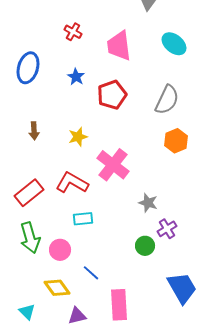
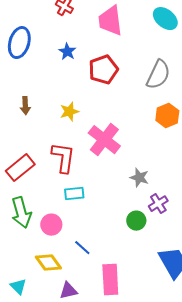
red L-shape: (72, 183) -> (63, 158), turned 68

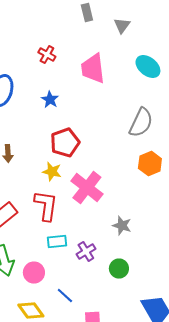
red pentagon: (103, 70) -> (65, 143), moved
yellow star: (69, 112) -> (52, 172), moved, turned 30
purple cross: (158, 204) -> (86, 252), moved

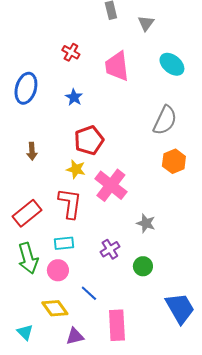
cyan rectangle: (57, 242) -> (64, 243), moved

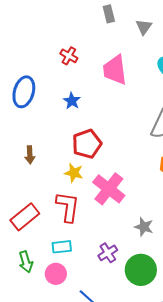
green arrow: (28, 258) -> (26, 262), size x0.7
green circle: (143, 266) -> (141, 270), size x1.6

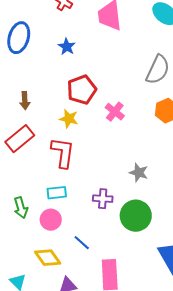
pink cross: (109, 189) -> (115, 112), moved, size x0.6
red rectangle: (25, 217) -> (20, 139), moved
purple cross: (108, 253) -> (103, 199), turned 36

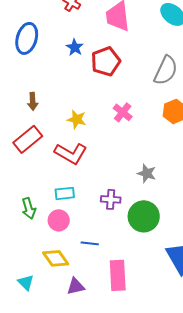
red pentagon: (82, 90) -> (106, 61), moved
red L-shape: (63, 153) -> (71, 153), turned 112
blue line: (82, 243) -> (90, 243), turned -36

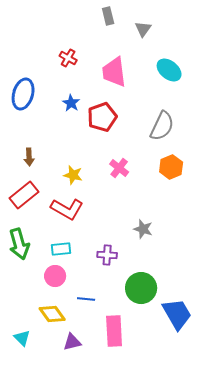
green arrow: (29, 208) -> (19, 244), moved, size x1.4
green circle: (144, 216) -> (141, 288), moved

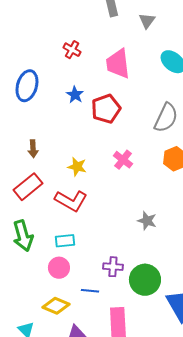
purple cross: (107, 255) -> (113, 267), moved
yellow diamond: (52, 314) -> (56, 306), turned -32

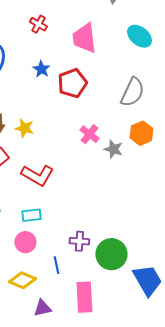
yellow star: (77, 167) -> (24, 128), moved
gray star: (147, 221) -> (113, 149), moved
blue line: (90, 291) -> (56, 265), turned 72

